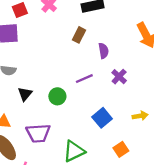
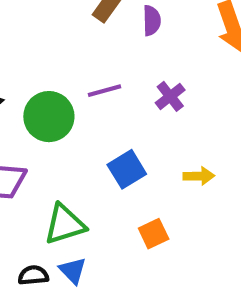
purple semicircle: (104, 51) -> (152, 21), moved
green circle: (57, 96) -> (49, 117), size x1.5

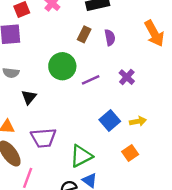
green circle: (49, 117) -> (62, 66), moved
yellow arrow: (199, 176) -> (138, 121), moved

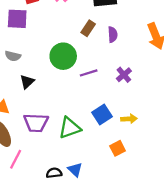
green triangle: (81, 156) -> (70, 128), moved

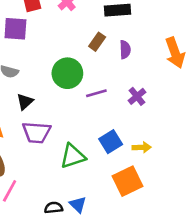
purple trapezoid: (36, 123) -> (36, 132), moved
orange square: (118, 148) -> (128, 181), size x1.6

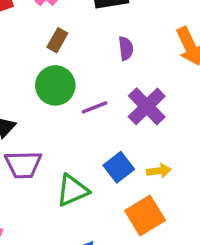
brown rectangle: (97, 42) -> (57, 40), moved
purple cross: (137, 96) -> (147, 106), size x1.6

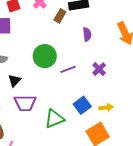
brown rectangle: (57, 40) -> (60, 16), moved
purple cross: (147, 106) -> (99, 69), size x0.6

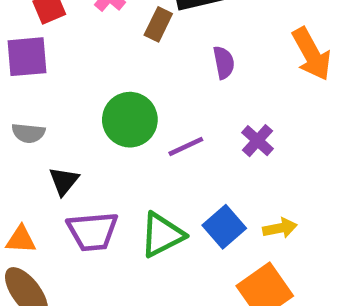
green triangle: (54, 119) -> (162, 235), moved

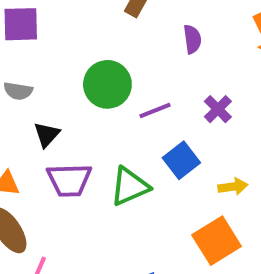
blue square: (224, 227) -> (181, 160), moved

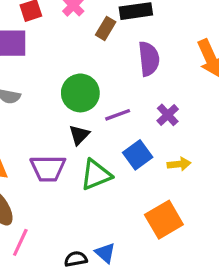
purple semicircle: (192, 39) -> (149, 59), size x1.5
black triangle: (47, 135) -> (79, 135), moved
yellow arrow: (233, 187) -> (179, 164), moved

